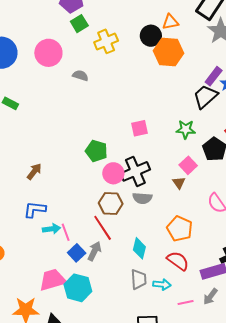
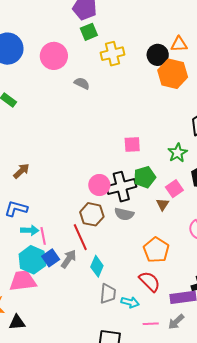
green star: (186, 129) -> (178, 153), turned 30
green pentagon: (96, 151) -> (145, 177), moved, turned 30
cyan diamond: (139, 248) -> (97, 266), moved
cyan hexagon: (78, 288) -> (32, 260), moved

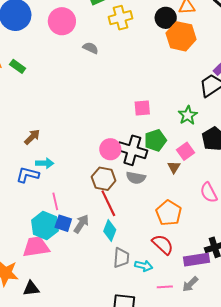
black cross: (121, 187) -> (132, 150), turned 32
cyan arrow: (30, 230) -> (45, 163), moved
red line: (80, 237) -> (108, 203), moved
blue square: (51, 258) -> (63, 223), turned -36

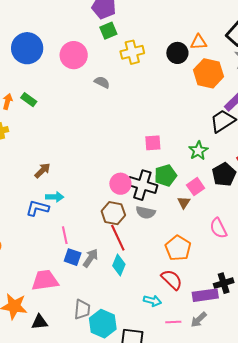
orange hexagon: (181, 36) -> (208, 73), moved
cyan hexagon: (45, 226) -> (103, 324), moved
gray trapezoid: (121, 258) -> (82, 309), moved

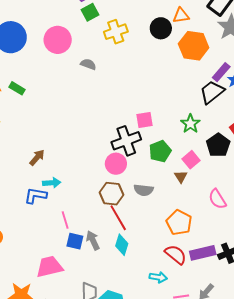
black cross: (142, 185) -> (126, 141), moved, turned -32
gray arrow: (91, 258) -> (93, 240), turned -54
purple rectangle: (205, 295) -> (203, 253), moved

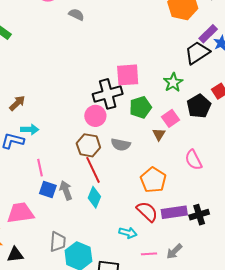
pink square: (145, 120) -> (128, 75), size x1.4

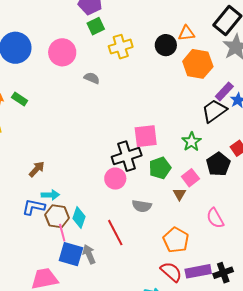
brown hexagon: (88, 145) -> (57, 216), moved
blue square: (48, 190) -> (71, 254), size x1.4
cyan diamond: (94, 197) -> (79, 218), moved

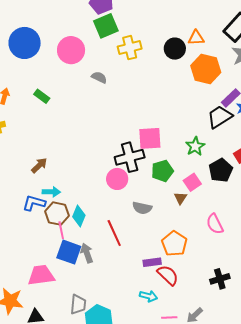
green square: (96, 26) -> (106, 26), size x1.4
green rectangle: (20, 99) -> (42, 96), moved
purple rectangle: (198, 271) -> (152, 262), moved, size x0.7

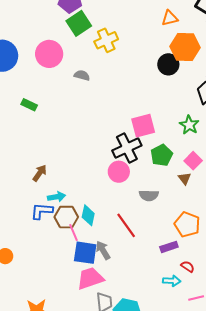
black circle: (175, 49) -> (168, 64), moved
pink trapezoid: (41, 275) -> (90, 278), moved
red semicircle: (168, 275) -> (188, 267), moved, size x0.6

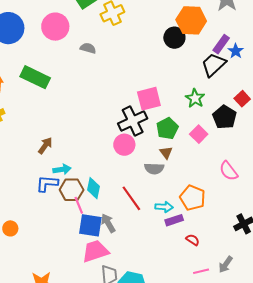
green rectangle: (29, 105) -> (35, 77), size x1.8
brown triangle: (185, 178) -> (166, 153), moved
cyan arrow: (172, 281) -> (164, 207), moved

